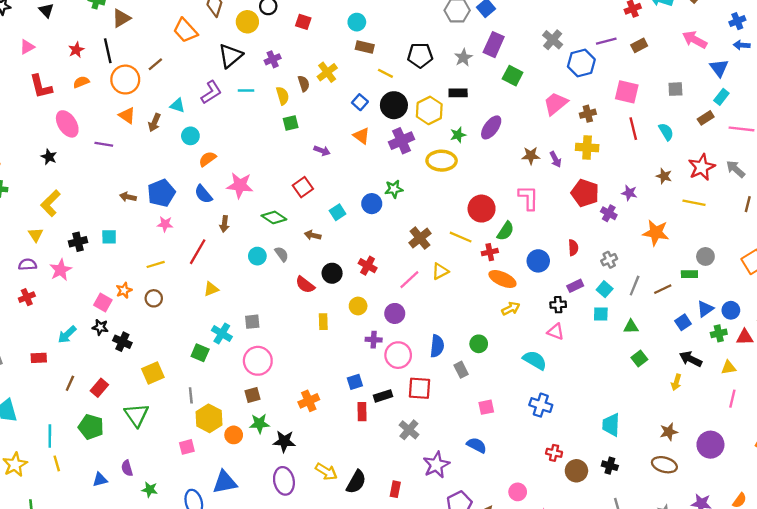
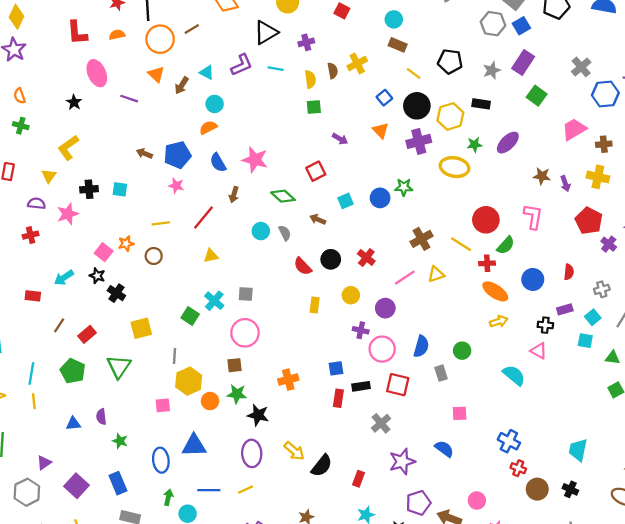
orange semicircle: (207, 159) -> (208, 127), moved
blue cross: (541, 405) -> (509, 441), moved

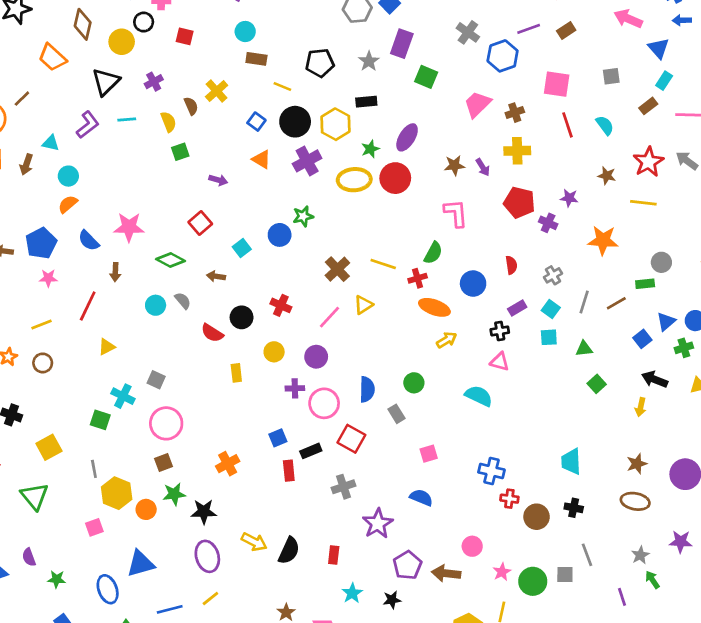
red circle: (486, 220) -> (395, 178), moved
gray square: (246, 294) -> (156, 380), turned 35
red square: (398, 385) -> (351, 439), turned 30
gray cross: (381, 423) -> (343, 487), turned 36

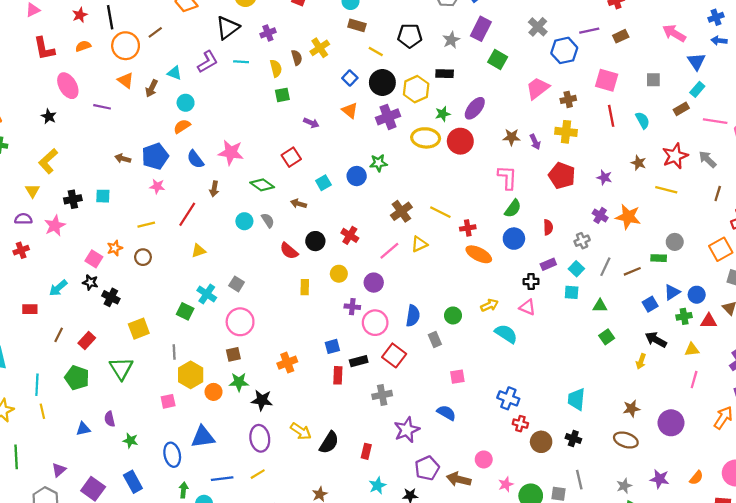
purple cross: (548, 223) -> (600, 215), moved
green semicircle: (433, 253) -> (513, 208), moved
yellow arrow: (447, 340) -> (489, 305), moved

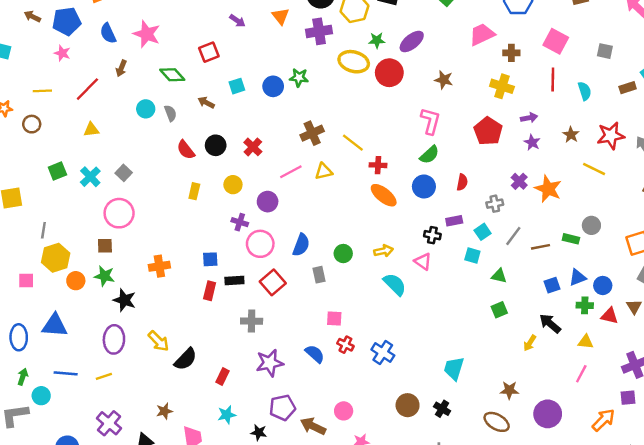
purple arrow: (535, 142) -> (529, 118), moved, turned -88
green square: (185, 311) -> (57, 171), moved, turned 30
red cross: (520, 424) -> (345, 345), moved

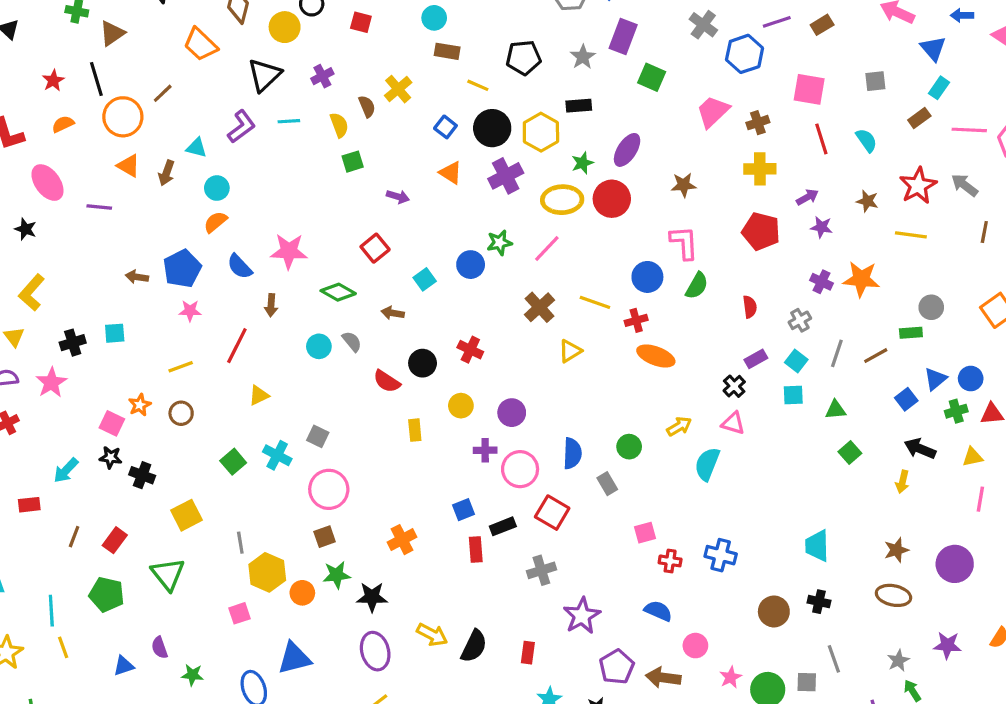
pink line: (291, 172) -> (547, 248), moved
blue circle: (424, 186) -> (647, 277), moved
black cross: (432, 235) -> (734, 386), turned -35
cyan semicircle: (395, 284) -> (707, 464), turned -95
blue semicircle: (315, 354) -> (658, 611), moved

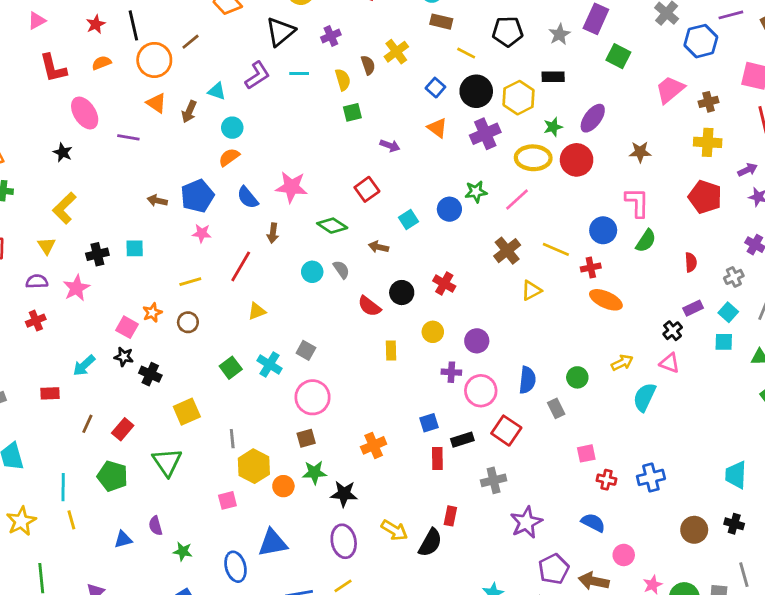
blue cross: (721, 555) -> (651, 477), turned -32
red rectangle: (528, 653) -> (450, 516), moved

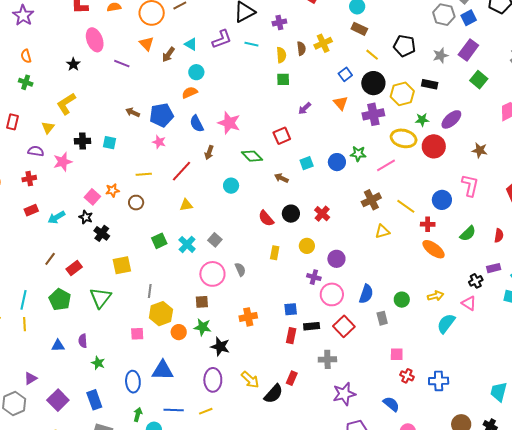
purple arrow: (390, 146) -> (305, 108), turned 104
green semicircle: (646, 241) -> (468, 233), moved
gray semicircle: (341, 269) -> (240, 269), moved
red rectangle: (50, 393) -> (31, 210), moved, turned -32

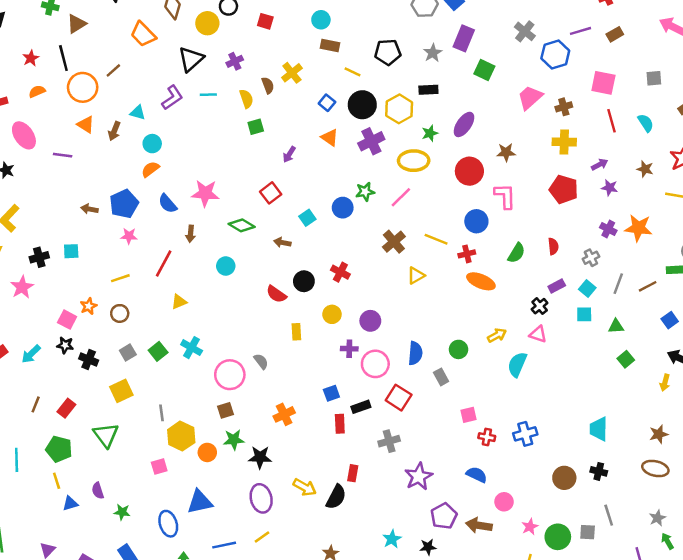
red circle: (434, 146) -> (469, 171), moved
gray square: (215, 240) -> (128, 353), moved, turned 32
yellow line: (24, 324) -> (57, 481), moved

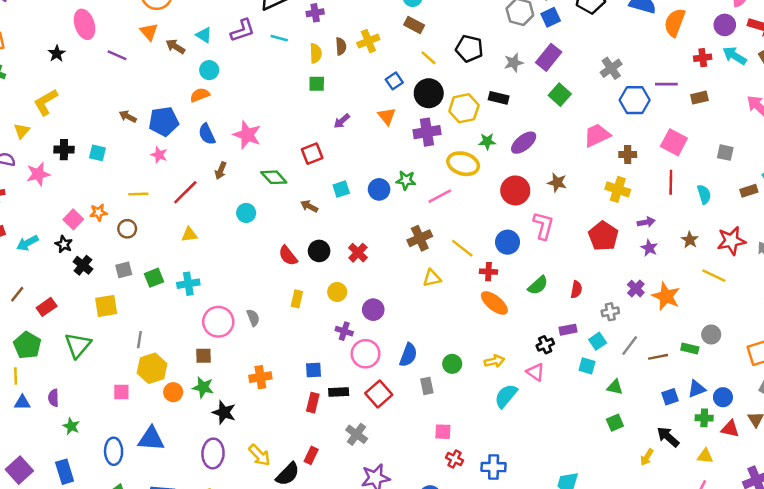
brown arrow: (114, 131) -> (175, 46), turned 84
cyan cross: (192, 348) -> (188, 284), turned 35
gray cross: (389, 441) -> (357, 434), turned 35

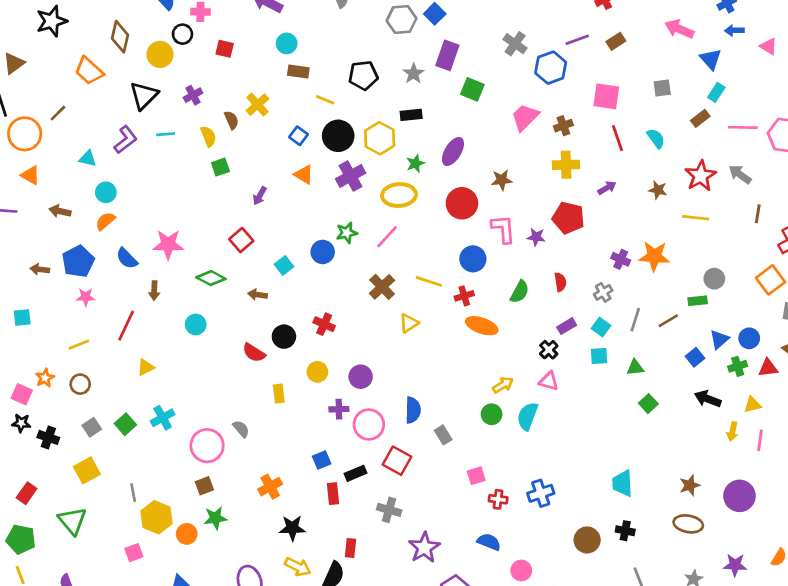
brown arrow: (175, 46) -> (60, 211), moved
purple star: (649, 248) -> (536, 237), moved
green circle: (452, 364) -> (492, 414), moved
black star: (224, 412) -> (292, 528), moved
yellow arrow: (647, 457) -> (732, 431), moved

